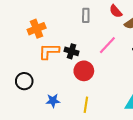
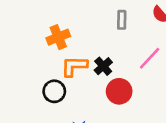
black cross: (71, 51) -> (103, 66), turned 32
black circle: (24, 81) -> (54, 91), moved

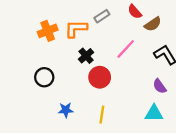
gray rectangle: (122, 20) -> (102, 16), turned 56
orange L-shape: (74, 66) -> (76, 29), moved

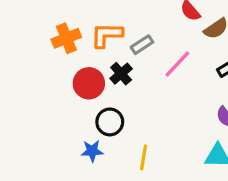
gray rectangle: (102, 16) -> (142, 45), moved
black circle: (44, 77) -> (110, 122), moved
red circle: (100, 77) -> (89, 83), moved

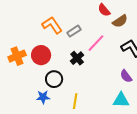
orange L-shape: (107, 35) -> (52, 25), turned 55
orange cross: (66, 38) -> (17, 56), moved
black cross: (121, 74) -> (77, 58), moved

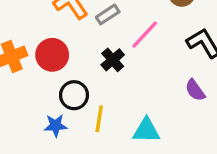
cyan triangle: (121, 100) -> (146, 131), moved
yellow line: (75, 101) -> (99, 119), moved

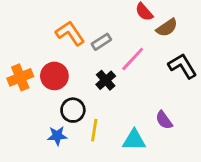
purple semicircle: (195, 90) -> (164, 120), moved

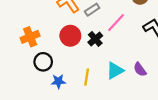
red circle: (54, 76) -> (70, 36), moved
black circle: (73, 110) -> (43, 62), moved
cyan triangle: (134, 140) -> (115, 71), moved, turned -30

